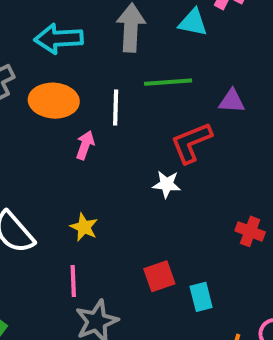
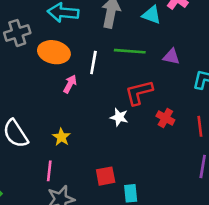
purple triangle: (232, 101) -> (171, 57), moved
red cross: (250, 231) -> (165, 118), moved

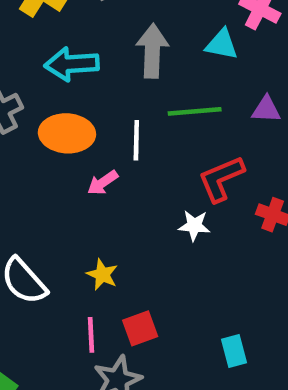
pink arrow: (70, 84) -> (103, 183), turned -144
red square: (106, 176) -> (140, 328), moved

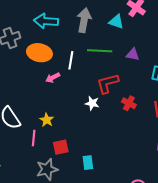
pink line: (91, 335) -> (34, 138), moved
cyan rectangle: (234, 351) -> (88, 163), moved

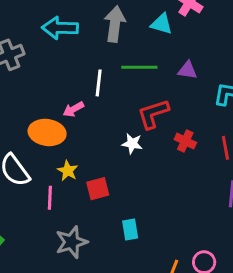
orange ellipse: (39, 53) -> (47, 132), moved
red square: (61, 147) -> (98, 189), moved

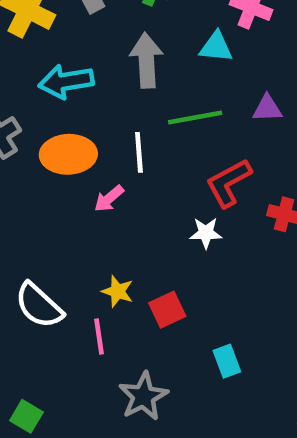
orange ellipse: (47, 132) -> (68, 154), moved

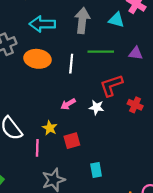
pink arrow: (109, 199) -> (68, 104), moved

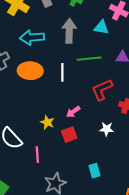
pink arrow: (68, 104) -> (73, 112), moved
white star: (96, 107) -> (107, 129), moved
yellow star: (50, 128) -> (47, 122), moved
red square: (72, 141) -> (69, 135), moved

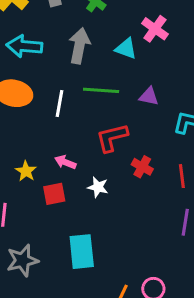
pink arrow: (73, 112) -> (65, 162), turned 48
white star: (107, 129) -> (98, 187), moved
cyan rectangle: (95, 171) -> (82, 252), size x1.6

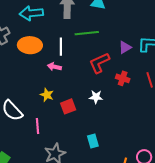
purple triangle: (149, 96) -> (125, 47), moved, turned -32
pink arrow: (65, 162) -> (54, 67), moved
cyan rectangle: (82, 252) -> (93, 141), size x0.6

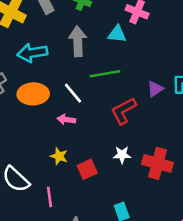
white line: (61, 47) -> (73, 93), turned -36
red cross: (123, 78) -> (158, 163), moved, size x1.6

